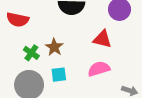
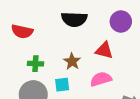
brown star: (54, 47) -> (72, 61), moved
green cross: (31, 53) -> (35, 64), turned -32

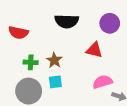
brown star: (72, 61) -> (54, 60), moved
pink semicircle: (101, 79) -> (103, 82), moved

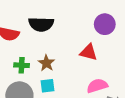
black semicircle: (67, 21) -> (41, 24), moved

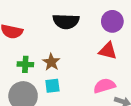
black semicircle: (41, 24) -> (66, 21), moved
red triangle: (89, 52) -> (108, 51), moved

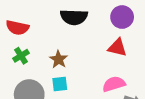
green cross: (25, 64) -> (21, 56), moved, turned -35

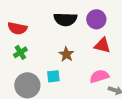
purple circle: (122, 17) -> (96, 19), moved
brown star: (59, 59) -> (66, 54), moved

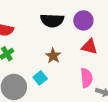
cyan square: (53, 76) -> (40, 78), turned -32
pink semicircle: (99, 76) -> (86, 78), turned 102

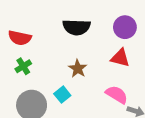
purple circle: (83, 20) -> (125, 27), moved
pink semicircle: (86, 78) -> (117, 95), turned -54

